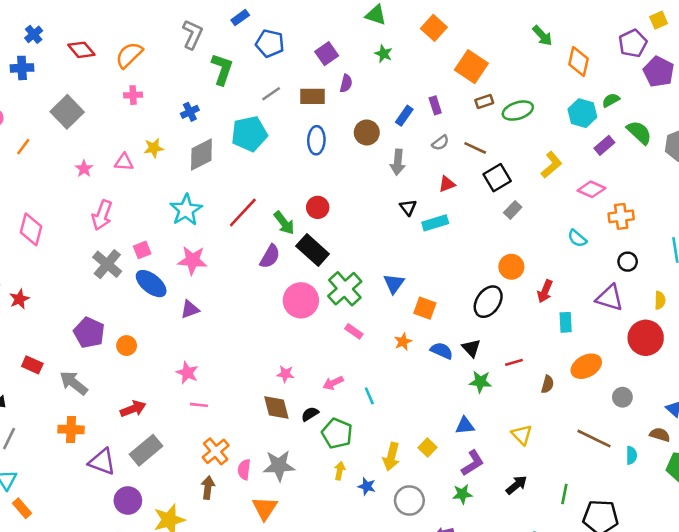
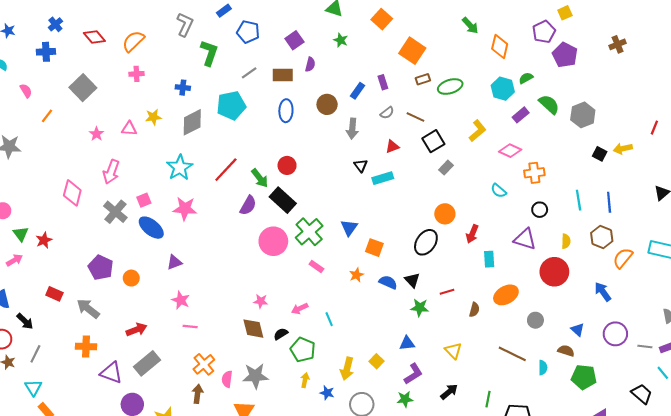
blue cross: (190, 112) -> (183, 88), turned 32
pink diamond: (31, 229) -> (72, 193), moved
purple triangle: (190, 309) -> (174, 262), moved

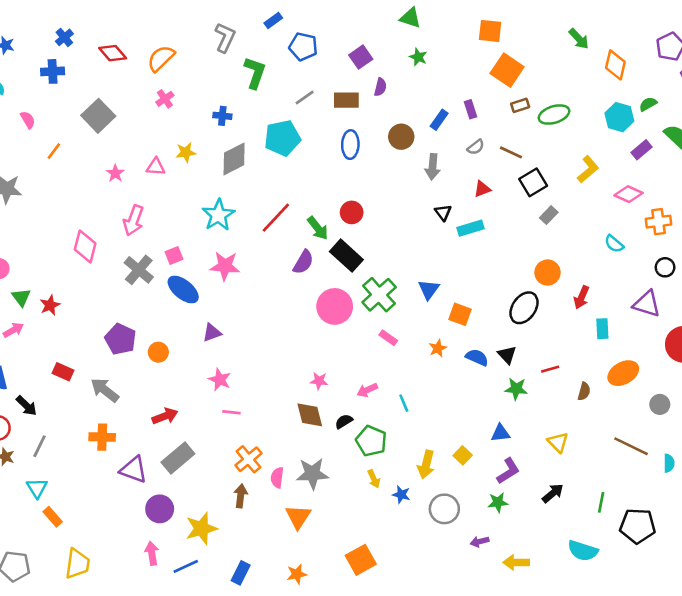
orange square: (382, 19) -> (490, 31), moved, turned -36
pink cross: (136, 74) -> (165, 99), turned -32
yellow arrow: (305, 380) -> (374, 479), turned 144

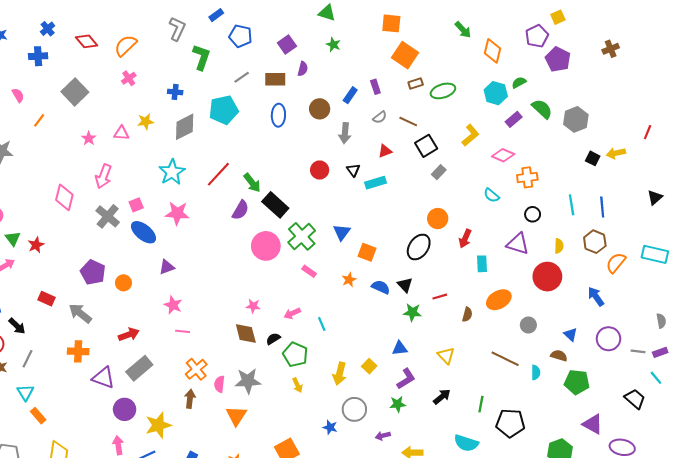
red circle: (352, 212) -> (320, 170), moved
blue star: (401, 495) -> (330, 427), moved

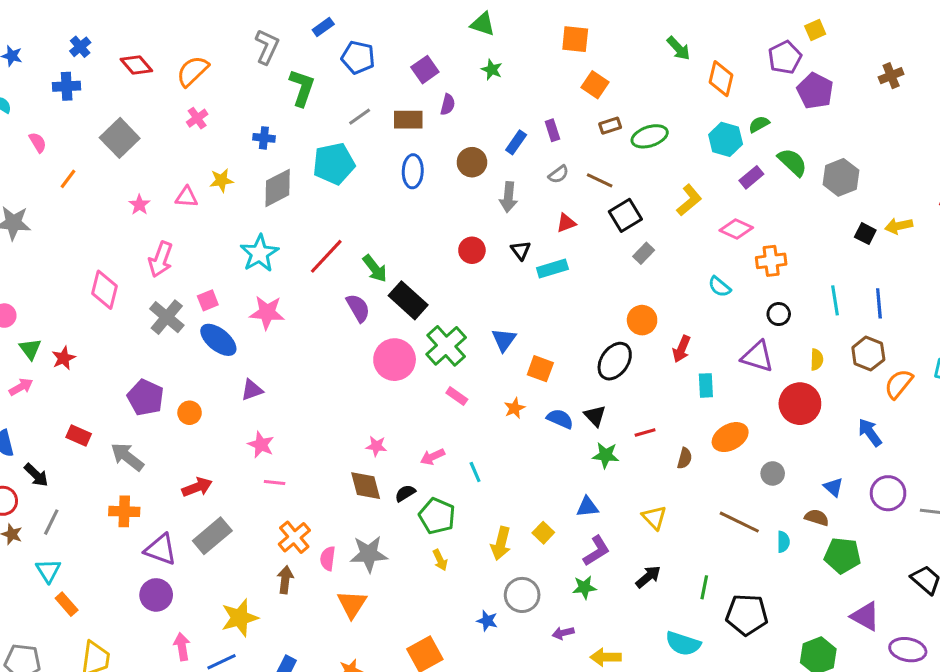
orange square: (405, 55) -> (595, 85), size x0.7
purple semicircle: (241, 210) -> (358, 308), turned -60
purple circle: (125, 409) -> (156, 595), moved

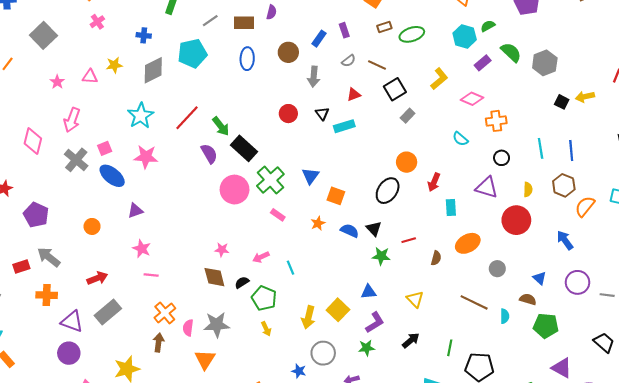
purple pentagon: (145, 398) -> (36, 215), moved
red rectangle: (79, 436) -> (21, 267), moved, turned -42
yellow square: (543, 533) -> (338, 310), size x1.5

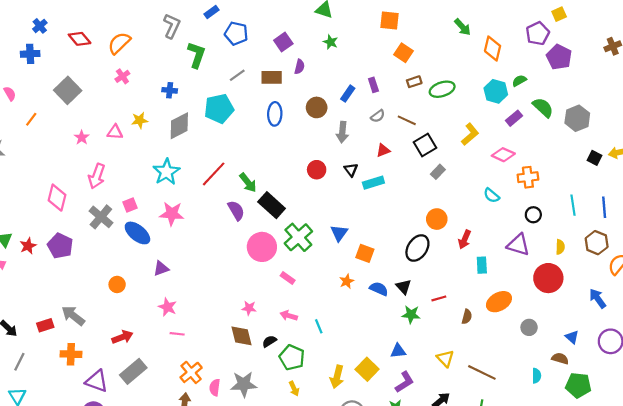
purple pentagon: (36, 215) -> (60, 246), moved
pink rectangle: (278, 215) -> (288, 278), moved
pink arrow: (261, 257) -> (289, 316), turned 42
brown line: (474, 302) -> (482, 372), moved

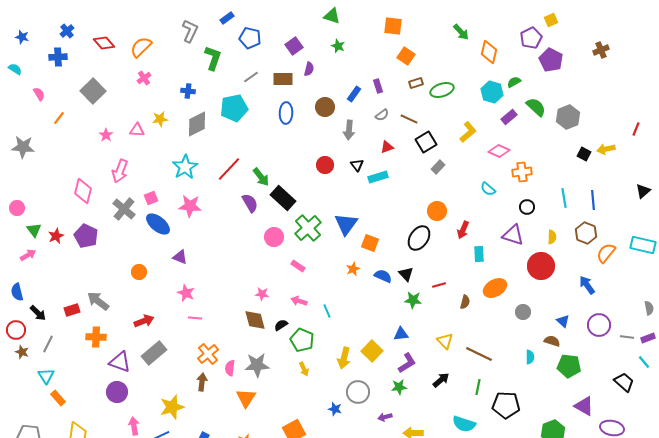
blue triangle: (339, 233) -> (346, 224), size x1.4
pink circle: (262, 247) -> (274, 237), size x0.7
purple triangle: (161, 268) -> (180, 257), turned 42

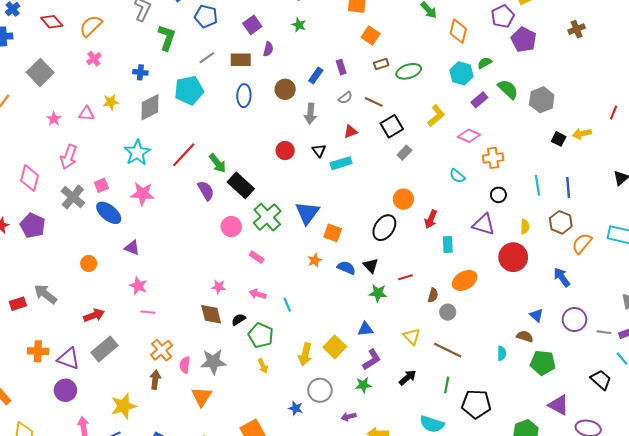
gray circle: (523, 312) -> (448, 312), moved
orange cross: (96, 337) -> (38, 351), moved

